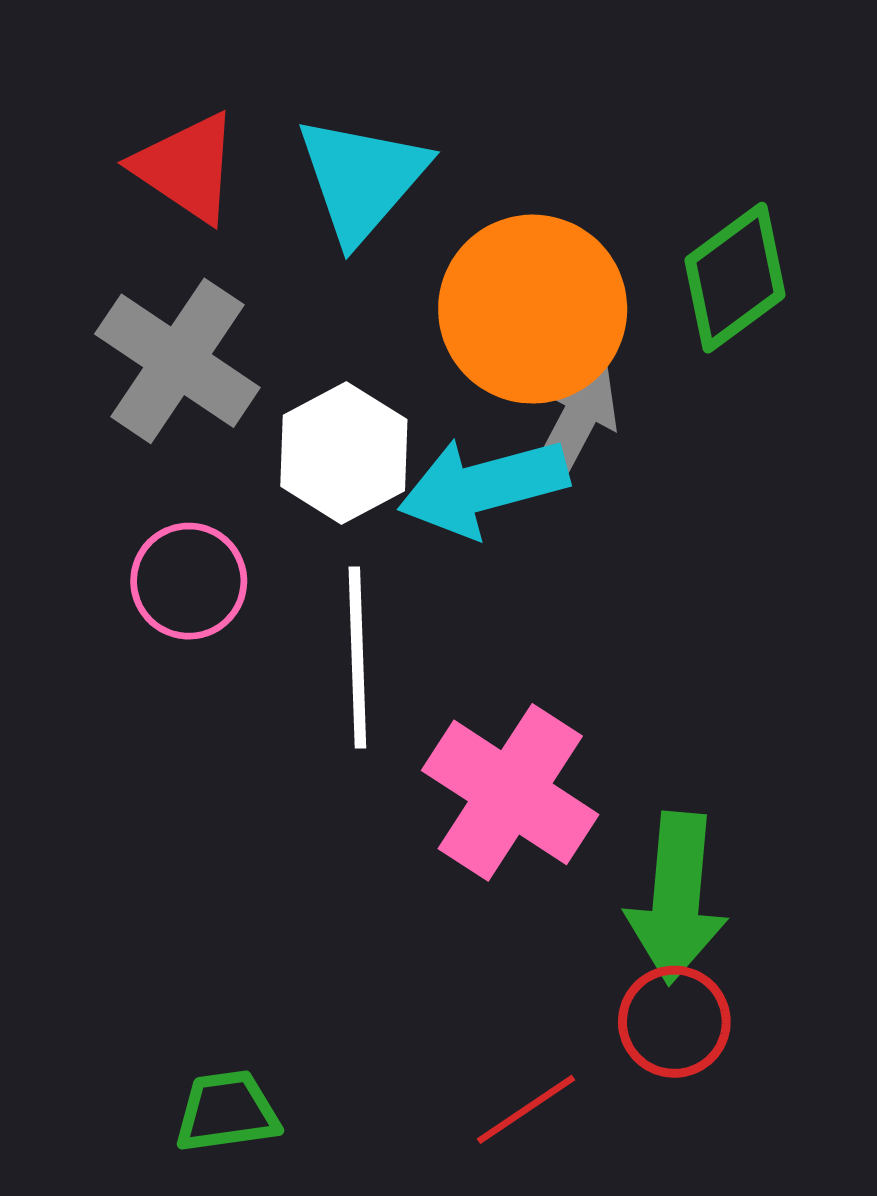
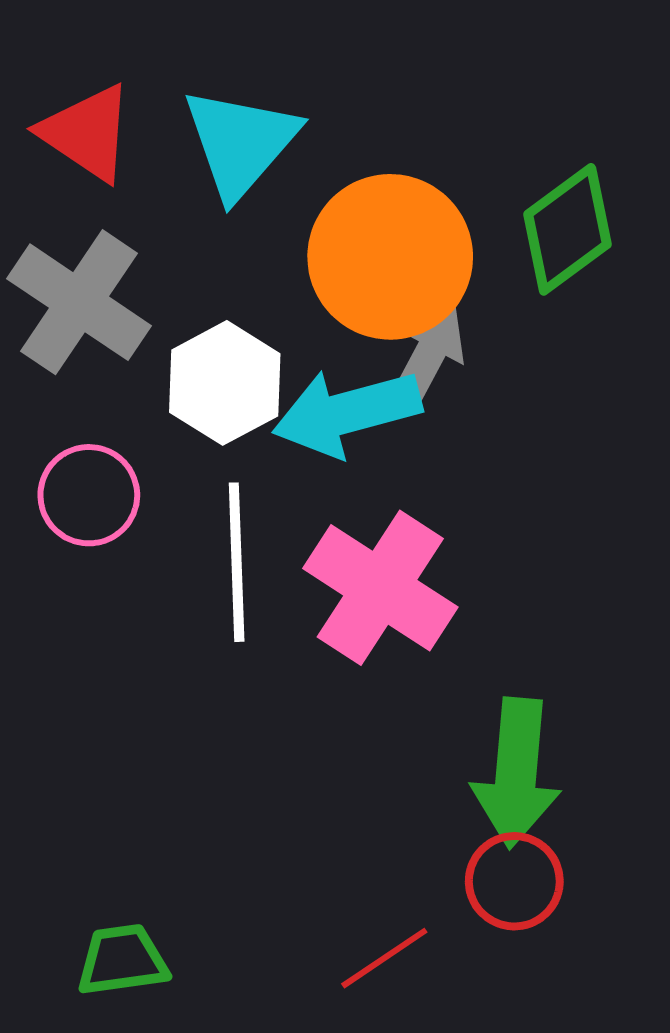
pink cross: (510, 792) -> (380, 588), moved

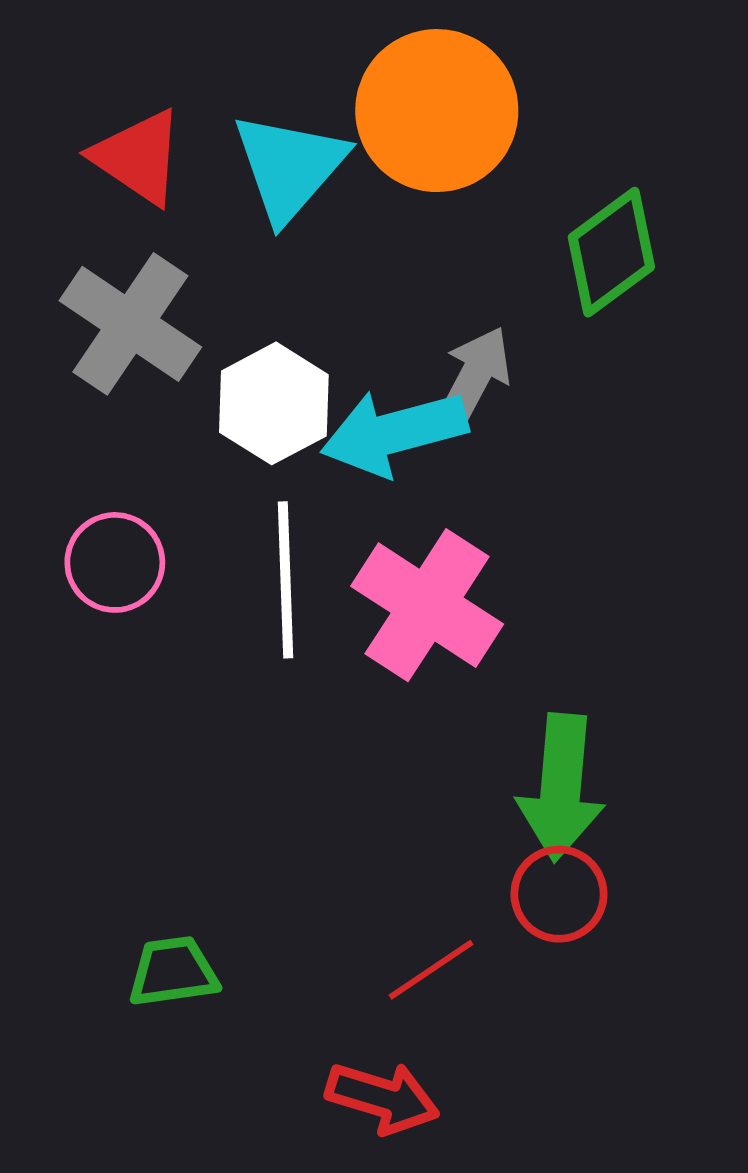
orange circle: (390, 257) -> (437, 111), moved
pink circle: (89, 495) -> (115, 562), moved

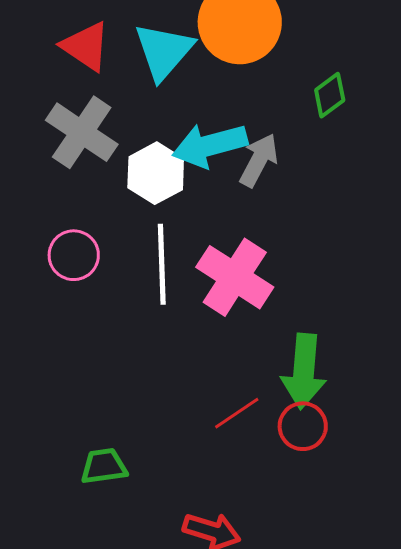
green diamond: (611, 252) -> (330, 95), size x0.7
cyan arrow: (394, 433) -> (210, 145), moved
red line: (431, 970) -> (237, 413), moved

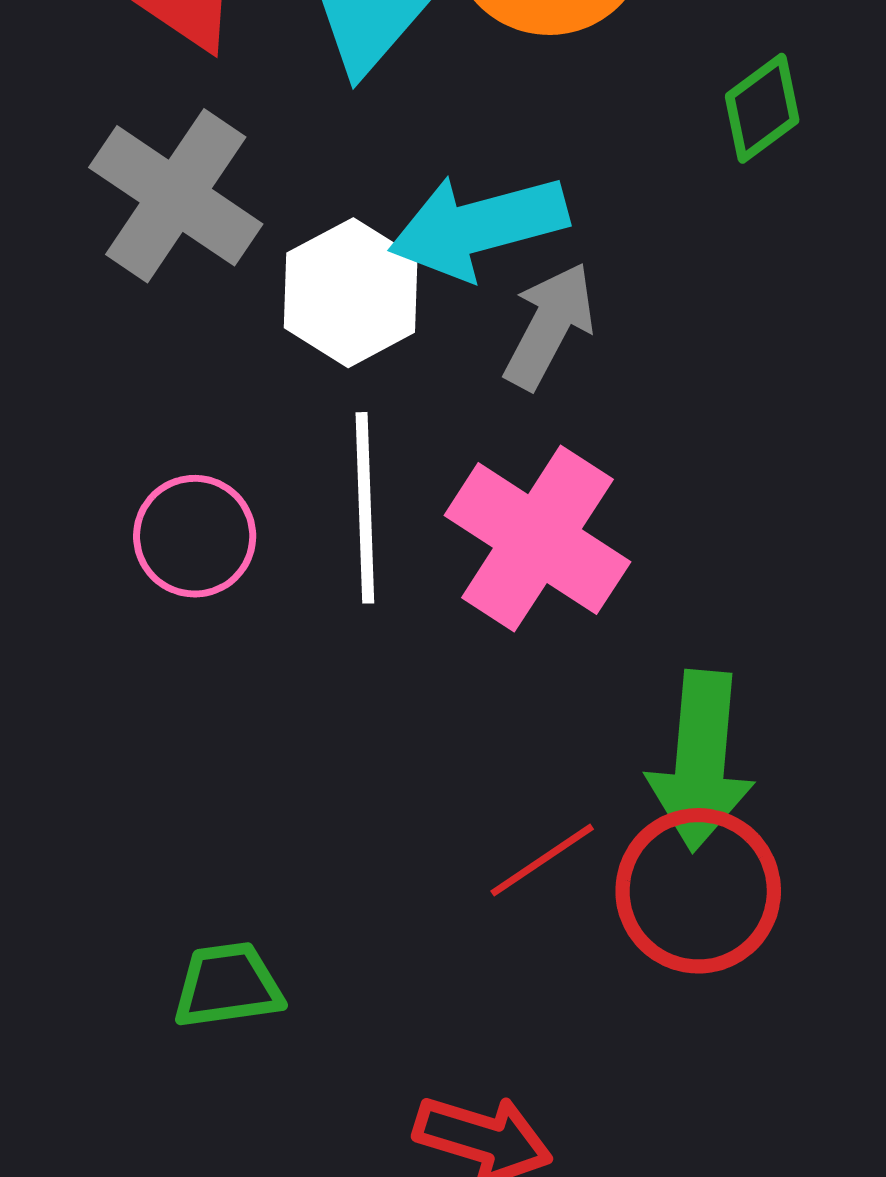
gray arrow: (259, 160) -> (549, 326), moved
pink circle: (74, 255) -> (195, 536), moved
red circle: (303, 426) -> (698, 891), size x1.4

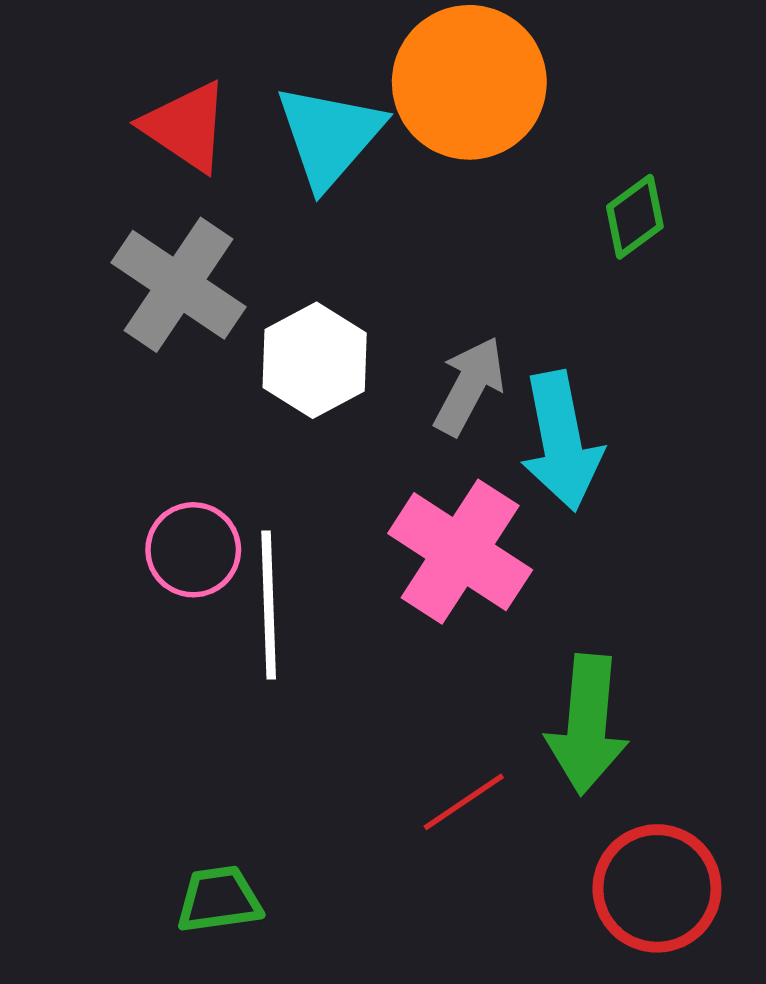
cyan arrow: (478, 226) -> (561, 441), moved, turned -86
white line: (365, 508) -> (269, 605), moved
red circle: (698, 891) -> (657, 888), moved

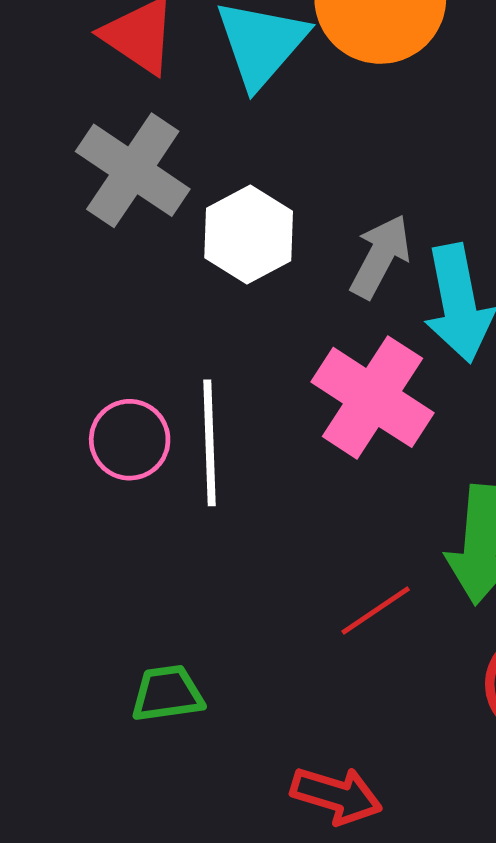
pink circle: (193, 550) -> (130, 440), moved

